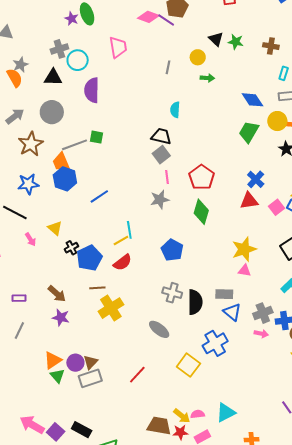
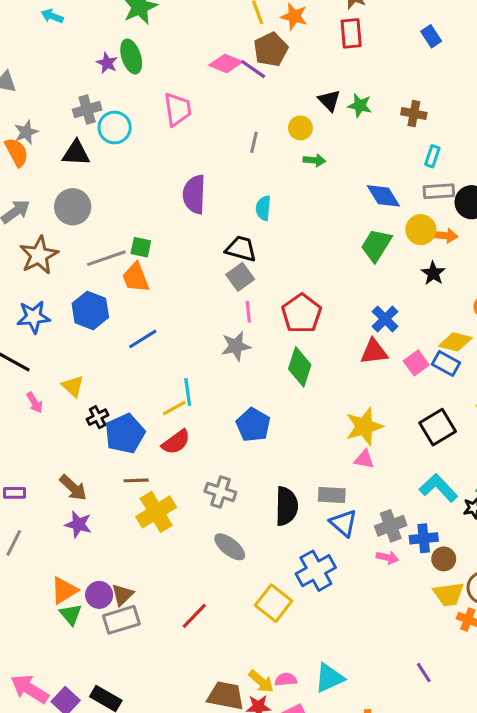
purple semicircle: (92, 90) -> (194, 194), moved
orange trapezoid: (61, 162) -> (136, 278), moved
gray cross: (172, 293) -> (220, 492), moved

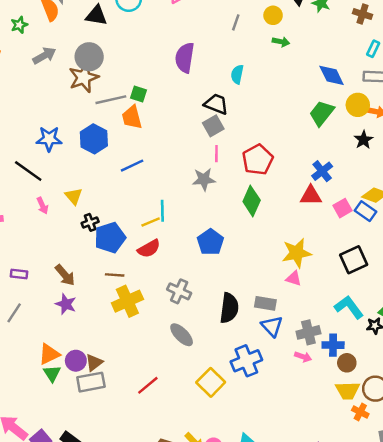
brown star: (39, 255) -> (84, 77), moved

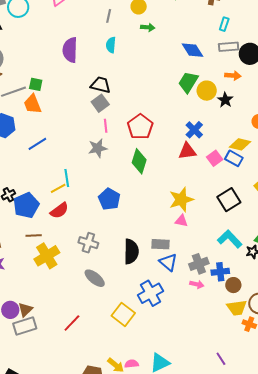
cyan semicircle: (237, 74) -> (111, 45), moved
yellow circle: (358, 105) -> (207, 91), moved

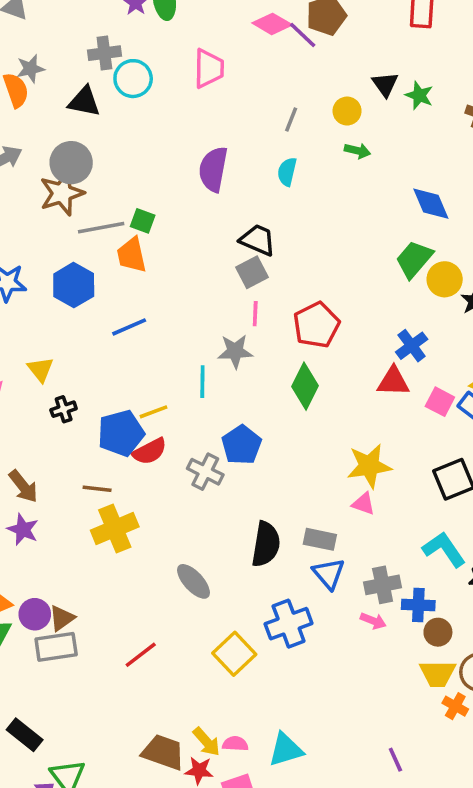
pink square: (215, 158) -> (440, 402), turned -35
cyan line: (67, 178) -> (202, 382), moved
blue pentagon: (26, 205) -> (121, 433), moved
gray cross: (88, 243) -> (205, 472), moved

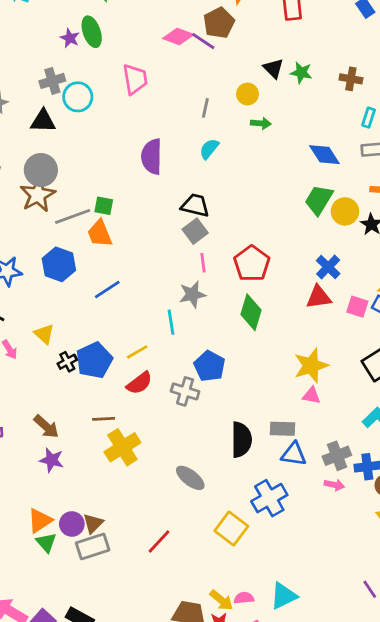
cyan semicircle: (287, 172) -> (209, 149), turned 35
blue pentagon: (121, 433) -> (94, 360), moved
blue triangle: (329, 574) -> (294, 454), turned -32

